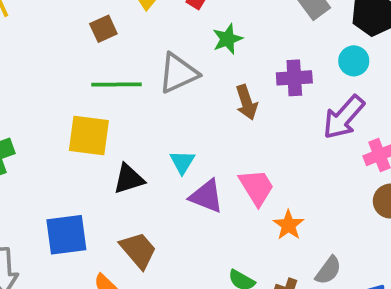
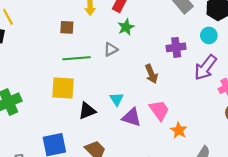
brown square: (103, 29) -> (67, 27), turned 32
green star: (228, 39) -> (126, 27), moved
gray triangle: (178, 73) -> (111, 49), size x0.6
brown arrow: (247, 102) -> (151, 74), moved

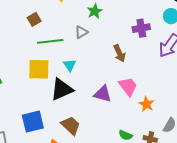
brown square: (67, 27) -> (34, 19), moved, turned -32
cyan triangle: (117, 99) -> (70, 65), moved
black triangle: (87, 111) -> (62, 89), size x1.4

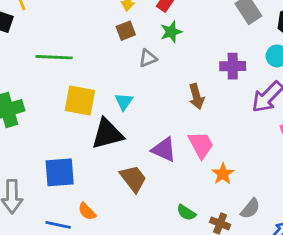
brown square: (34, 19) -> (126, 31), moved
green line: (50, 41) -> (54, 57), moved
brown trapezoid: (71, 125) -> (133, 179), moved

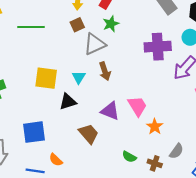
green line: (54, 57) -> (31, 27), moved
gray triangle: (148, 58) -> (95, 44), size x1.6
purple cross: (233, 66) -> (158, 47), size x1.4
brown arrow: (196, 96) -> (105, 71), moved
black triangle: (107, 134) -> (68, 102), size x0.7

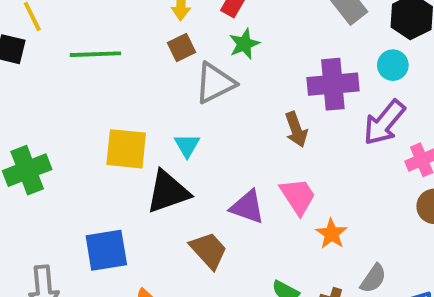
brown arrow: (105, 71) -> (296, 130), moved
black triangle: (68, 102) -> (168, 192), size x1.4

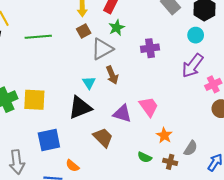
purple cross: (333, 84) -> (150, 48), moved, size x0.7
brown arrow: (296, 130) -> (112, 75), moved
yellow square: (126, 149) -> (34, 100), moved
orange star: (331, 234) -> (164, 135), moved

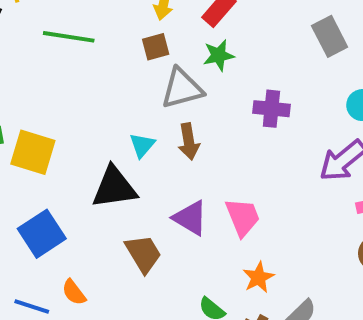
blue square: (49, 140) -> (42, 234), turned -35

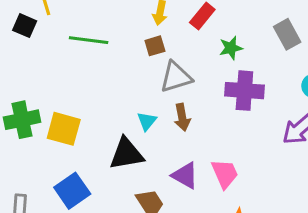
green star: (219, 55) -> (231, 48), moved
purple cross: (271, 109) -> (244, 91), size x1.4

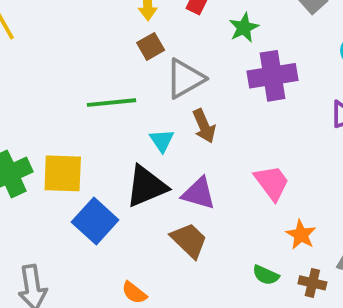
green line: (89, 40) -> (112, 103), moved
purple triangle: (185, 175) -> (199, 193), moved
blue square: (72, 191) -> (95, 221), moved

